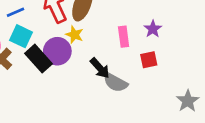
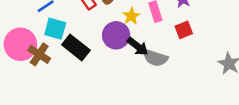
yellow star: (74, 35) -> (131, 16), moved, turned 30
purple circle: (57, 51) -> (116, 35), moved

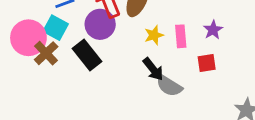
cyan square: (55, 29) -> (56, 28), moved
purple circle: (116, 35) -> (100, 24), moved

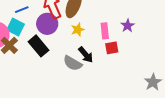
yellow star: (154, 35) -> (78, 30), moved
red square: (207, 63) -> (112, 48), moved
gray semicircle: (169, 86) -> (73, 63), moved

